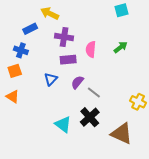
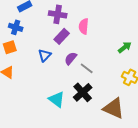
green arrow: (121, 47) -> (125, 47), moved
purple rectangle: (68, 60) -> (62, 36), turned -42

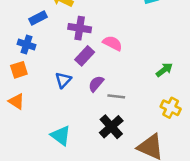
pink semicircle: (84, 26) -> (112, 43), turned 112
gray line: (87, 68) -> (116, 96), turned -32
cyan triangle: (57, 99) -> (61, 136), moved

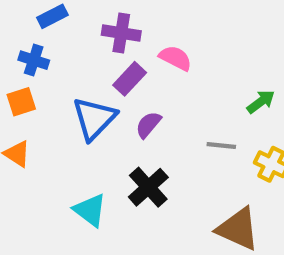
blue triangle: (63, 80) -> (94, 118), size x1.6
gray line: (116, 96) -> (221, 146), moved
black cross: (111, 127) -> (148, 187), moved

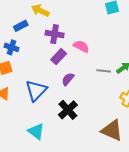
blue triangle: (94, 118) -> (36, 90), moved
gray line: (221, 146) -> (104, 71), moved
cyan triangle: (90, 210) -> (36, 131), moved

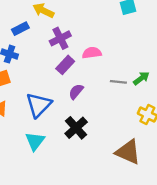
purple cross: (55, 34) -> (60, 38), turned -36
pink semicircle: (81, 46) -> (92, 53), turned -35
cyan triangle: (36, 131) -> (35, 141), moved, turned 30

